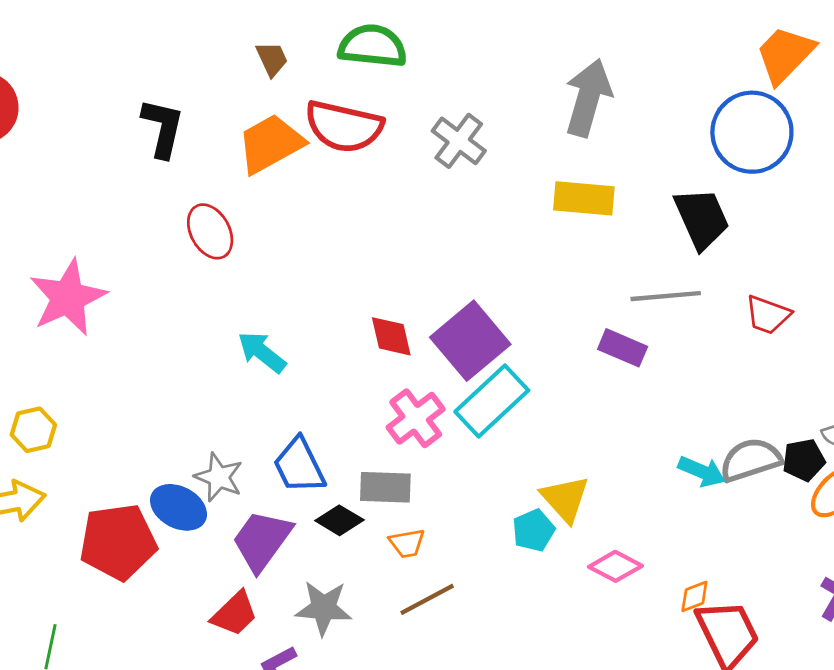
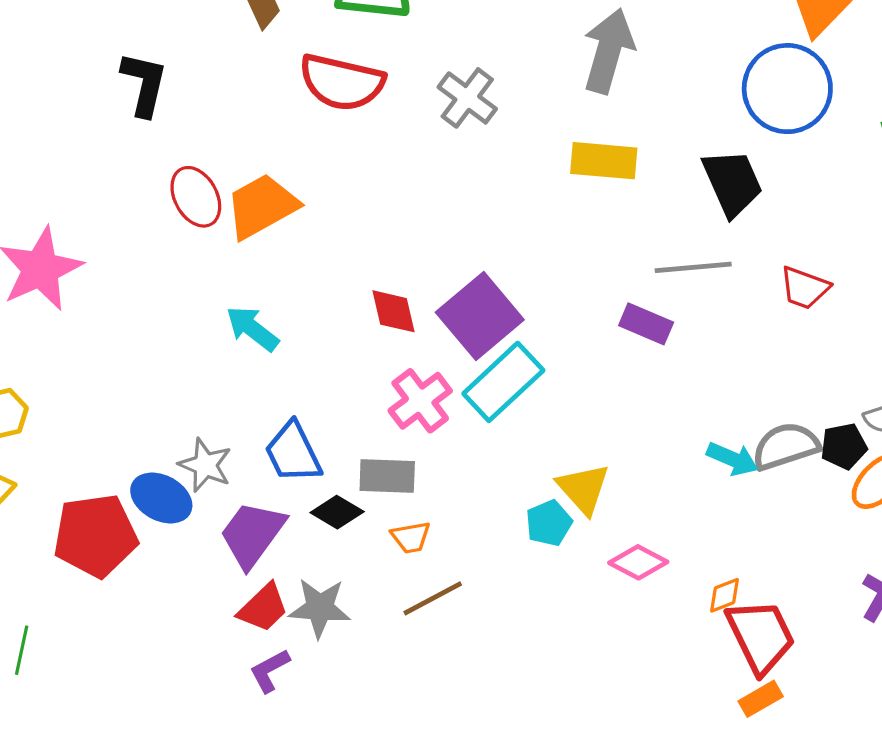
orange trapezoid: (270, 144) -> (262, 206), moved
red trapezoid: (235, 614) -> (263, 608), moved

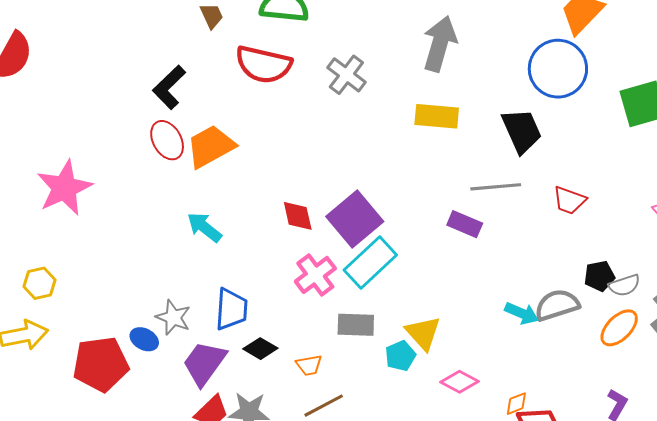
black L-shape: (144, 84) -> (169, 87), moved, turned -147
black pentagon: (844, 446) -> (599, 276), moved
blue trapezoid: (293, 453) -> (231, 309), turned -150
gray rectangle: (387, 476) -> (356, 325), moved
blue ellipse: (161, 498) -> (144, 339), size x0.7

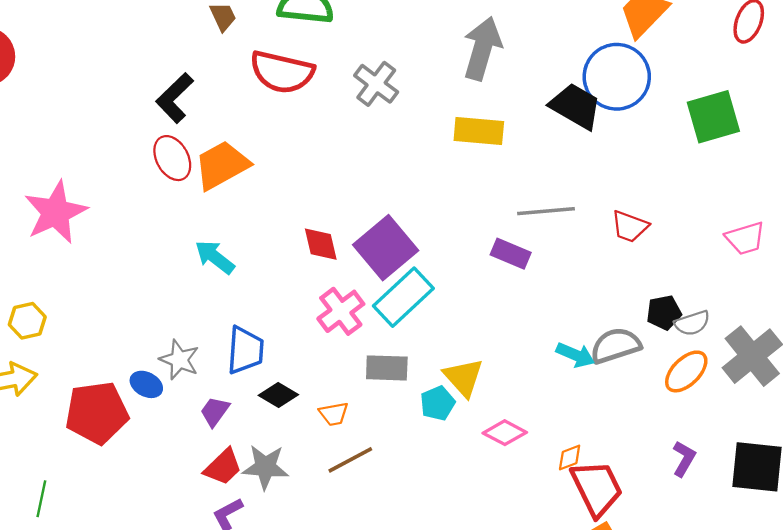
black trapezoid: (522, 131) -> (575, 106), moved, turned -36
purple trapezoid: (204, 363) -> (215, 412), size x0.6

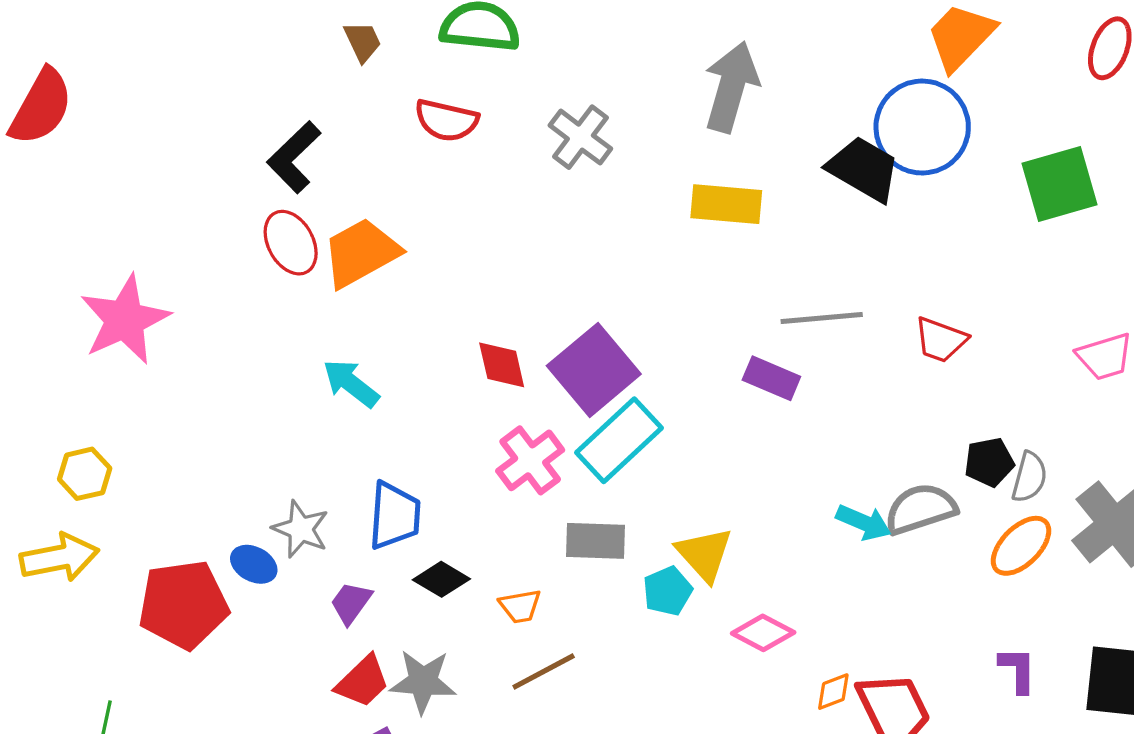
red semicircle: (282, 72) -> (446, 120), size x0.7
gray semicircle: (692, 323) -> (1029, 477), turned -57
orange diamond: (570, 458) -> (833, 692), moved
purple L-shape: (684, 459) -> (1018, 670), turned -30

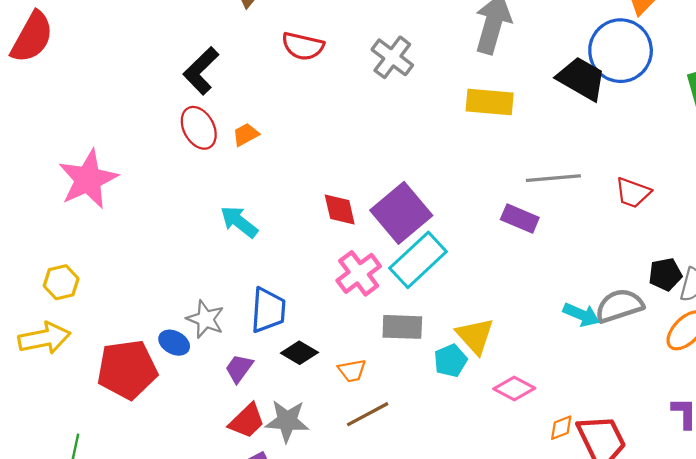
orange trapezoid: (361, 253) -> (246, 135), size x0.5

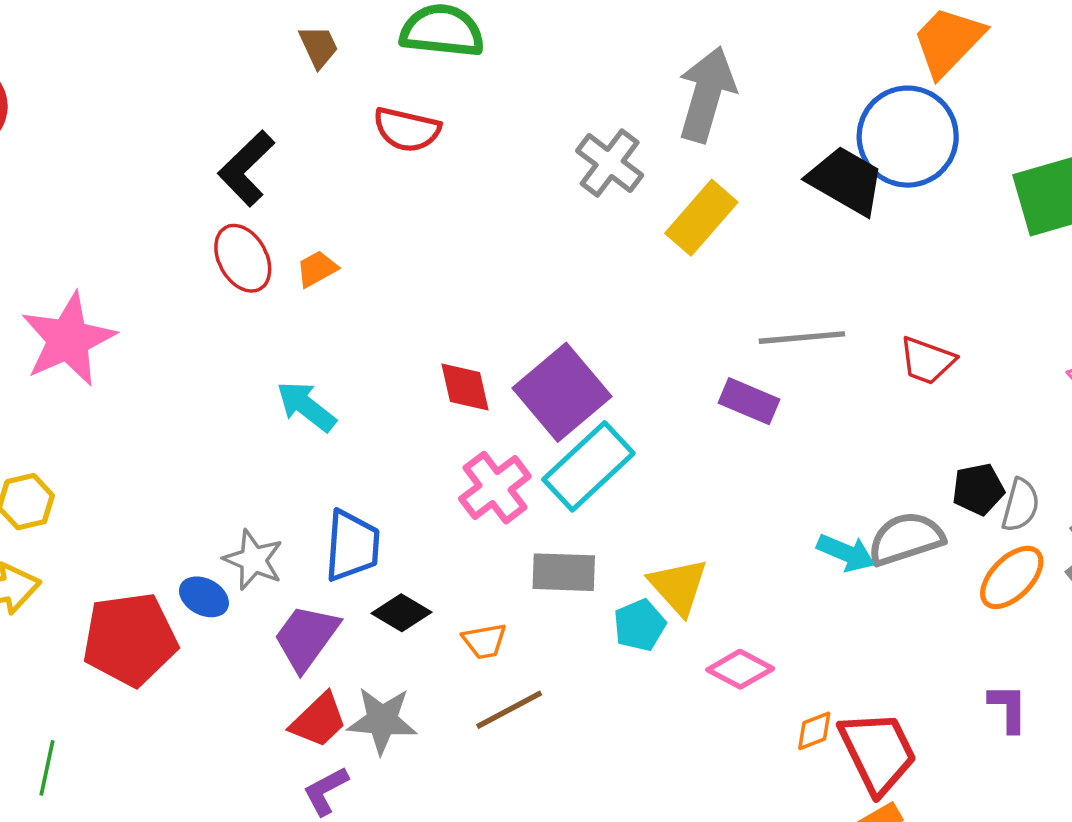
gray cross: (392, 57) -> (610, 163), moved
yellow rectangle: (490, 102) -> (701, 218), turned -54
purple trapezoid: (239, 368) -> (306, 637), size x1.5

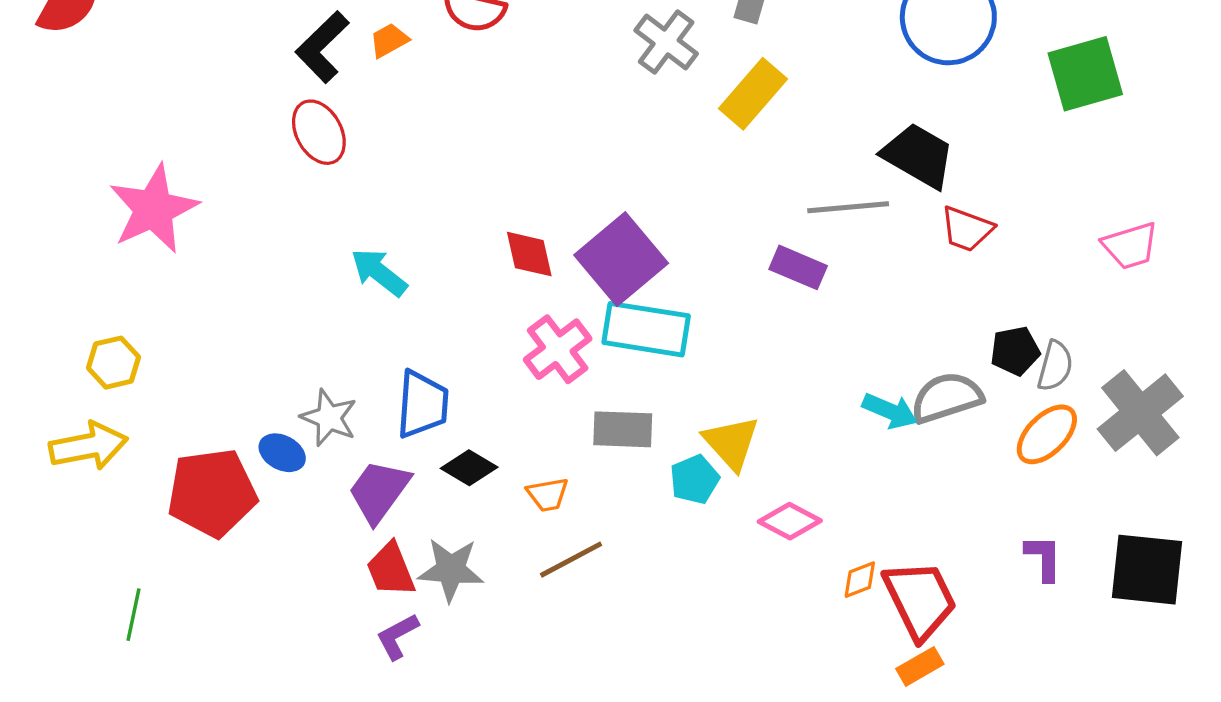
black trapezoid: (846, 181) -> (918, 156), moved
orange trapezoid: (317, 269) -> (389, 40), moved
cyan rectangle: (588, 466) -> (646, 329), turned 52
red trapezoid: (319, 720) -> (391, 570), turned 112

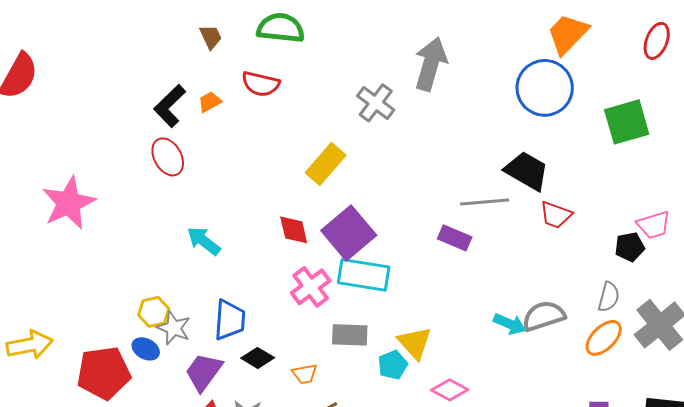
yellow rectangle: (753, 94) -> (326, 164), moved
black pentagon: (1015, 351) -> (630, 247), moved
yellow hexagon: (114, 363) -> (154, 312), moved

